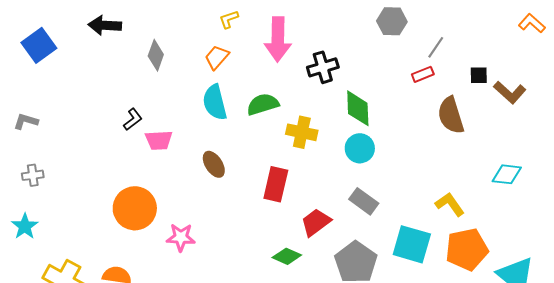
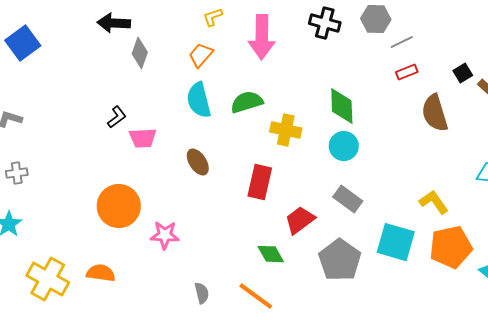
black arrow: (105, 25) -> (114, 23), moved
gray line: (436, 47) -> (402, 42), moved, turned 30
black cross: (323, 67) -> (325, 23), moved, turned 32
black square: (479, 75) -> (463, 73), turned -30
green diamond: (287, 256) -> (271, 254), turned 36

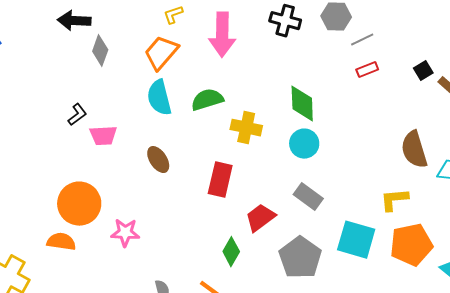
orange trapezoid: (201, 55) -> (161, 53), size x1.4
brown semicircle: (435, 113) -> (414, 150), moved
yellow L-shape: (434, 202) -> (394, 200), turned -60
green diamond: (271, 254) -> (231, 252), turned 60
orange semicircle: (101, 273) -> (61, 242), moved

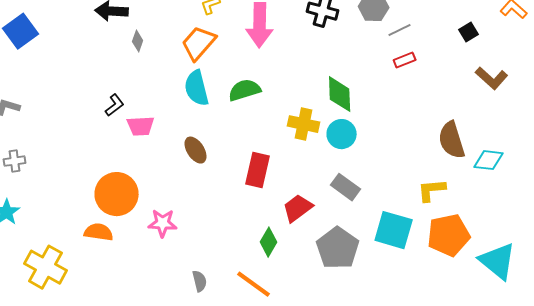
gray diamond: (100, 51) -> (138, 41), size x0.7
black square: (423, 71) -> (469, 32), moved
yellow cross: (246, 128) -> (304, 124), moved

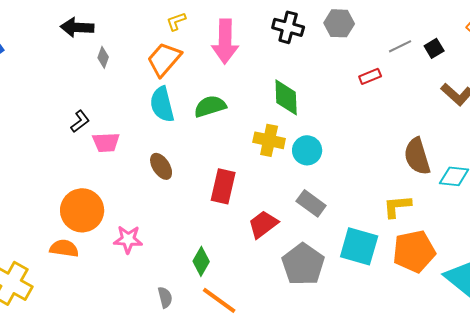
gray line: (400, 30) -> (400, 46), moved
green diamond: (340, 94) -> (286, 97), moved
green diamond: (269, 242) -> (201, 261), moved

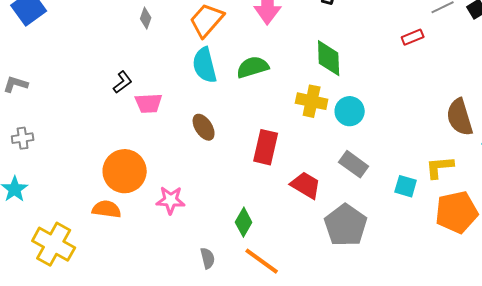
red trapezoid: (263, 224) -> (306, 185), turned 68
cyan square: (359, 246) -> (406, 186), moved, size x0.6

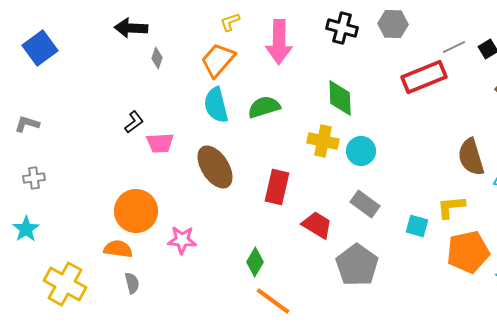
red rectangle: (413, 37) -> (424, 77), size x2.0
brown ellipse: (204, 127) -> (215, 167), size x1.6
gray semicircle: (208, 258) -> (132, 283), moved

